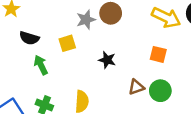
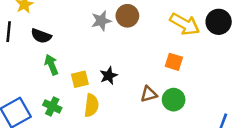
yellow square: (67, 43) -> (80, 79), moved
black star: (107, 60) -> (109, 76), moved, turned 30

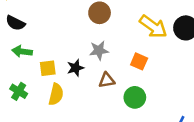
gray star: (101, 21) -> (99, 50), moved
green arrow: (51, 65) -> (22, 51), turned -66
brown triangle: (149, 94) -> (107, 80), moved

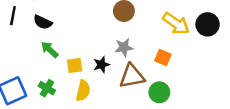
green arrow: (22, 51) -> (50, 50), turned 36
brown triangle: (107, 80) -> (132, 76), size x1.6

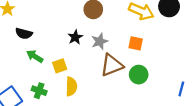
black star: (101, 65) -> (75, 37), moved

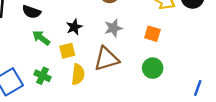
black star: (75, 37) -> (74, 27), moved
brown triangle: (112, 65) -> (106, 59), moved

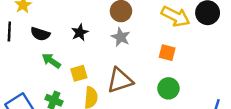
black star: (74, 27) -> (80, 32), moved
gray star: (113, 28) -> (121, 37), moved, turned -30

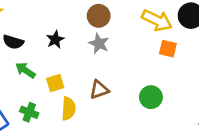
orange square: (167, 53) -> (168, 49), moved
brown triangle: (120, 80) -> (99, 90), size x0.7

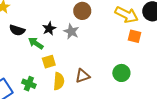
gray star: (99, 43) -> (71, 31), moved
green arrow: (25, 70) -> (36, 43), moved
brown triangle: (99, 90) -> (83, 76), moved

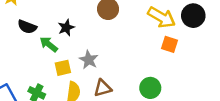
gray star: (71, 31) -> (89, 60), moved

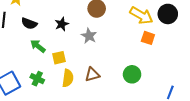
green arrow: (49, 44) -> (38, 46), moved
gray star: (89, 60) -> (89, 36), moved

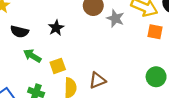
gray star: (89, 36) -> (115, 18), moved
green circle: (132, 74) -> (156, 77), moved

